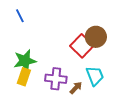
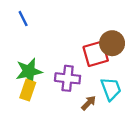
red square: (82, 46) -> (96, 54), turned 30
purple cross: (56, 79) -> (68, 78), moved

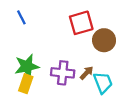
red square: (96, 54) -> (81, 23), moved
brown arrow: (89, 103) -> (87, 73), moved

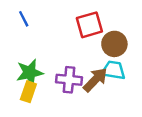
brown arrow: (87, 73) -> (95, 80), size x1.6
cyan trapezoid: (103, 83) -> (113, 70), moved, turned -60

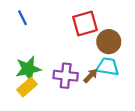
brown arrow: (95, 80) -> (91, 76), size x0.6
yellow rectangle: (28, 92) -> (27, 87), turned 30

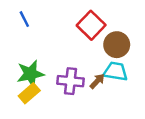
red square: (85, 23) -> (91, 25), turned -30

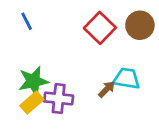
brown circle: (117, 45) -> (140, 25), moved
purple cross: (70, 81) -> (59, 99), moved

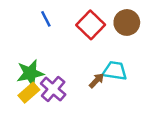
blue line: (27, 21) -> (46, 19), moved
purple cross: (59, 99) -> (53, 89), turned 35

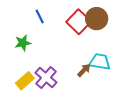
brown circle: (127, 22) -> (97, 19), moved
green star: (30, 73) -> (23, 43), moved, size x0.7

